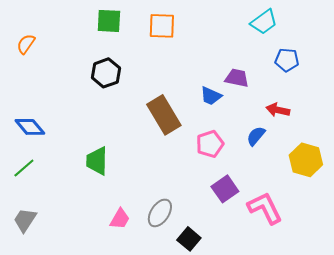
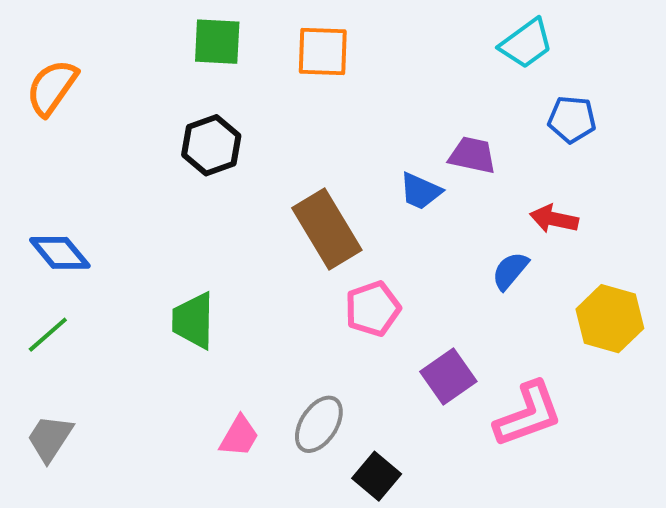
orange semicircle: (26, 44) -> (52, 87), size x1.4
pink pentagon: (210, 144) -> (373, 309), moved
pink L-shape: (265, 208) -> (528, 414), turned 96

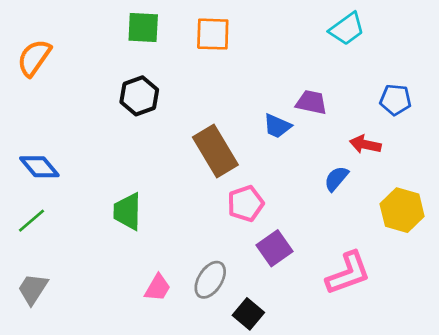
blue pentagon: (572, 119) -> (395, 100), moved
purple square: (448, 376) -> (275, 248), moved

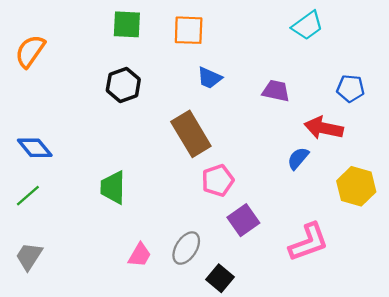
blue trapezoid: (277, 126) -> (210, 78), moved
red arrow: (365, 144) -> (324, 128), size x1.4

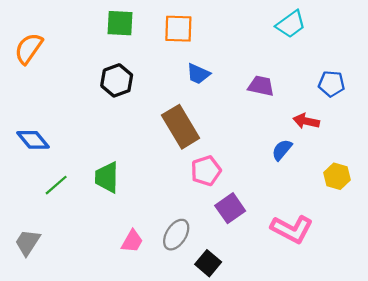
red arrow: (324, 128) -> (306, 121), size x0.7
yellow hexagon: (356, 186) -> (337, 176), size x0.7
green line: (28, 196) -> (56, 185), moved
pink L-shape: (309, 242) -> (292, 229), turned 48

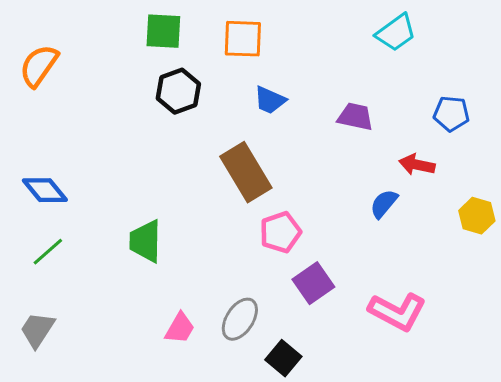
black hexagon: (117, 80) -> (178, 91), moved
yellow hexagon: (337, 176) -> (477, 216), moved
green line: (56, 185) -> (48, 252), moved

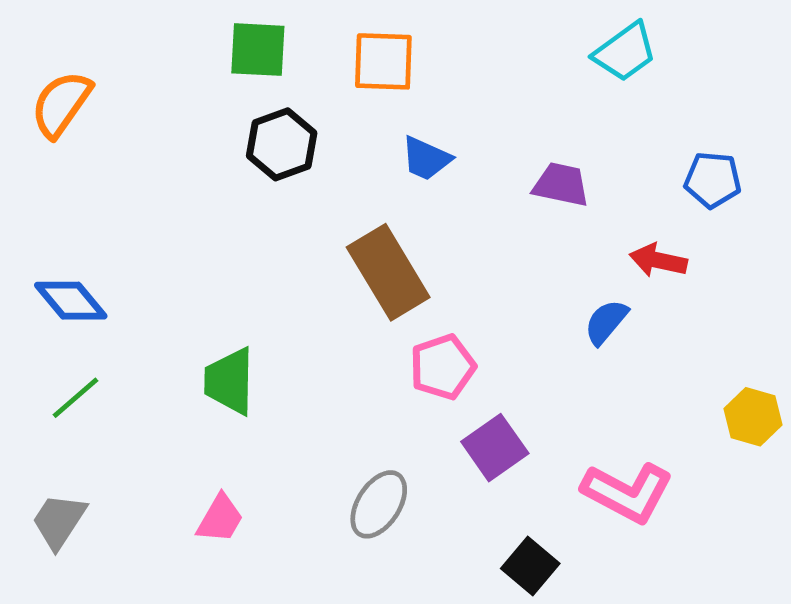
yellow hexagon: (477, 216) -> (753, 417), moved
pink trapezoid: (180, 328) -> (220, 519), moved
black square: (283, 358) -> (530, 566), moved

